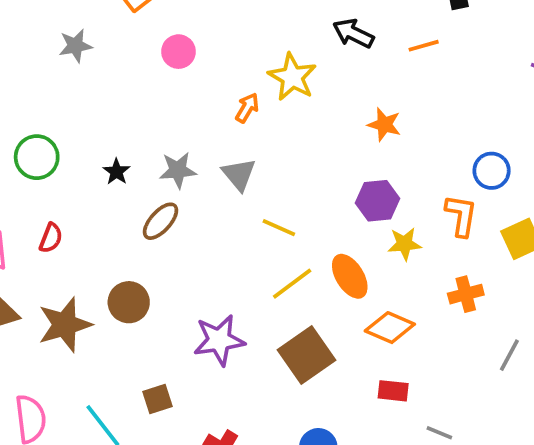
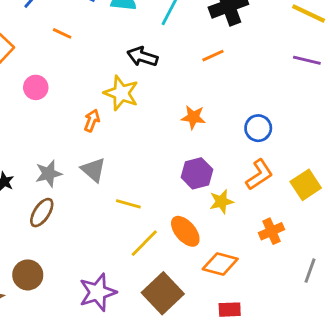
black arrow: (353, 33) -> (142, 57), moved
blue circle: (492, 171) -> (258, 128), moved
orange L-shape: (461, 215) -> (259, 175), turned 56

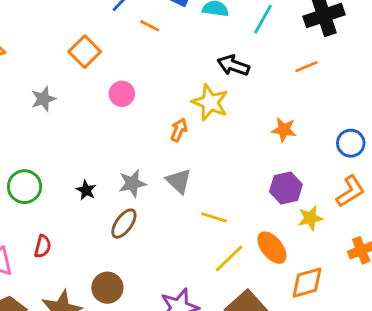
orange line: (62, 33) -> (150, 26), moved
orange diamond: (220, 264) -> (307, 283), turned -32

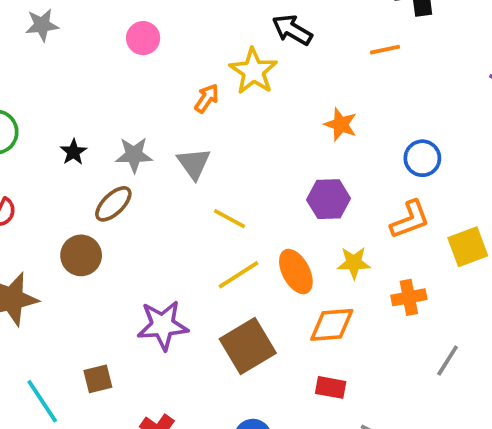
yellow star: (310, 218) -> (354, 263), moved
brown circle: (107, 288) -> (81, 255), moved

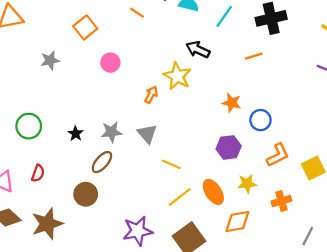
blue circle: (422, 158) -> (260, 120), moved

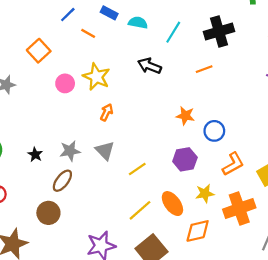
yellow star: (177, 76) -> (96, 77), moved
yellow line: (171, 164) -> (137, 169), moved, turned -54
orange cross: (281, 201) -> (239, 208), size x1.6

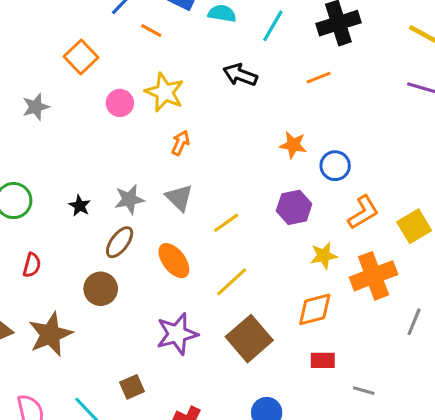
orange ellipse: (172, 204) -> (174, 261), moved

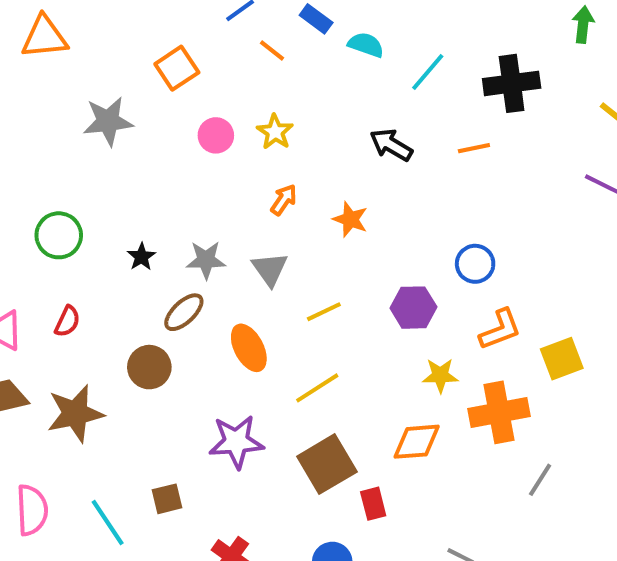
black arrow: (240, 75) -> (391, 145), moved
yellow star: (165, 92) -> (275, 132), size x0.7
gray star: (36, 107) -> (108, 121), size x1.4
orange star: (293, 145) -> (350, 219), moved
red rectangle: (323, 360) -> (373, 504), moved, turned 65

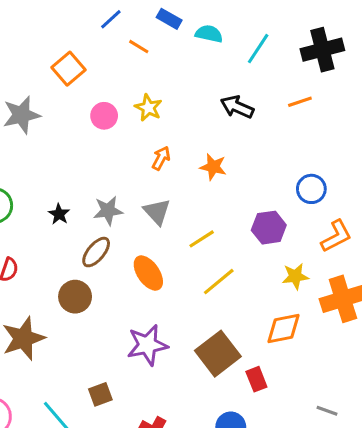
yellow line: (317, 388) -> (219, 282), moved

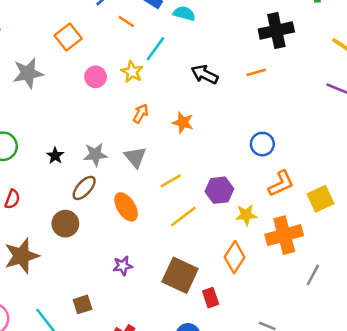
cyan line: (258, 49) -> (155, 49), moved
purple hexagon: (269, 228) -> (219, 190), moved
orange diamond: (283, 328) -> (235, 257), turned -48
purple star: (147, 345) -> (123, 266), size x0.6
brown square: (218, 354) -> (180, 275), turned -30

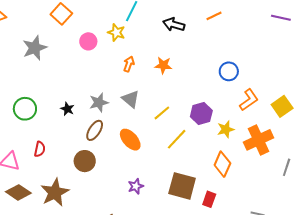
red rectangle: (211, 298) -> (209, 199), turned 49

